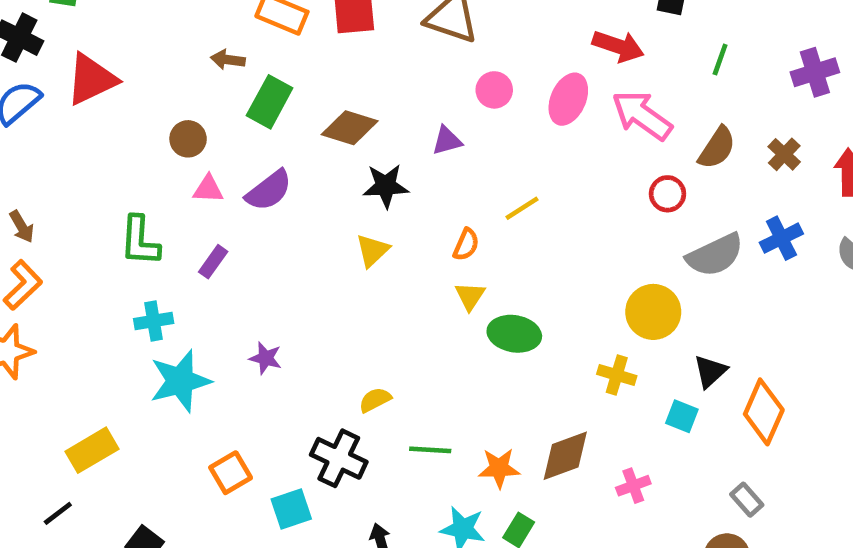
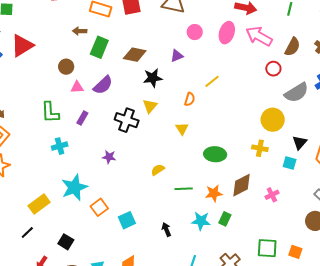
yellow triangle: (470, 296) -> (182, 129), moved
green ellipse: (514, 334) -> (215, 154), moved
cyan star: (180, 381) -> (74, 187), moved
black cross: (339, 458) -> (127, 120), moved

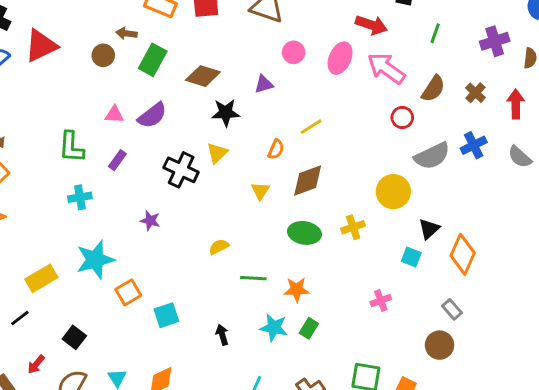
brown circle: (66, 67) -> (103, 55), moved
yellow cross: (260, 148) -> (353, 227), moved, turned -35
brown diamond: (241, 185) -> (308, 180), moved

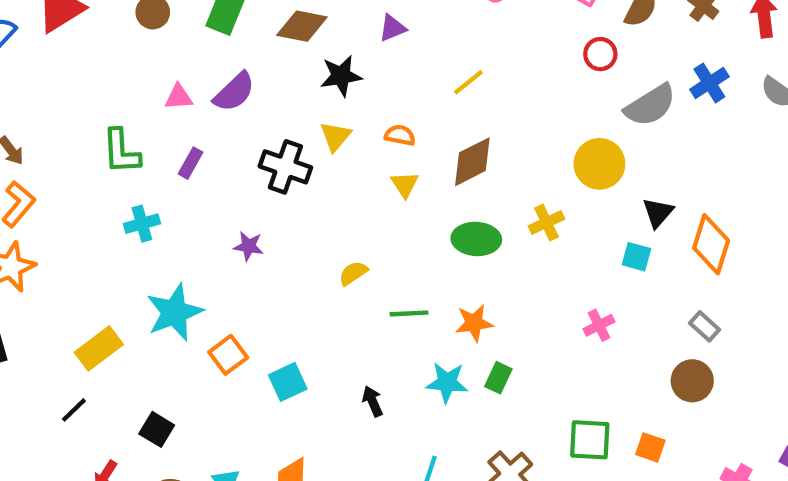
orange semicircle: (276, 149) -> (400, 135), moved, turned -96

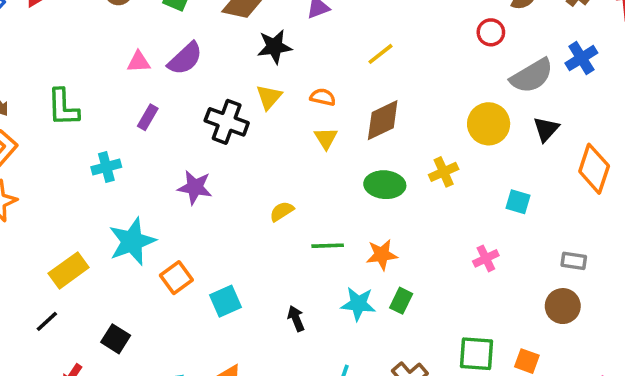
green L-shape: (121, 152) -> (63, 107), moved
black triangle: (658, 213) -> (546, 129), moved
orange diamond: (711, 244) -> (594, 169), moved
purple star: (249, 246) -> (195, 187), size x1.4
gray rectangle: (705, 326) -> (574, 261), turned -35

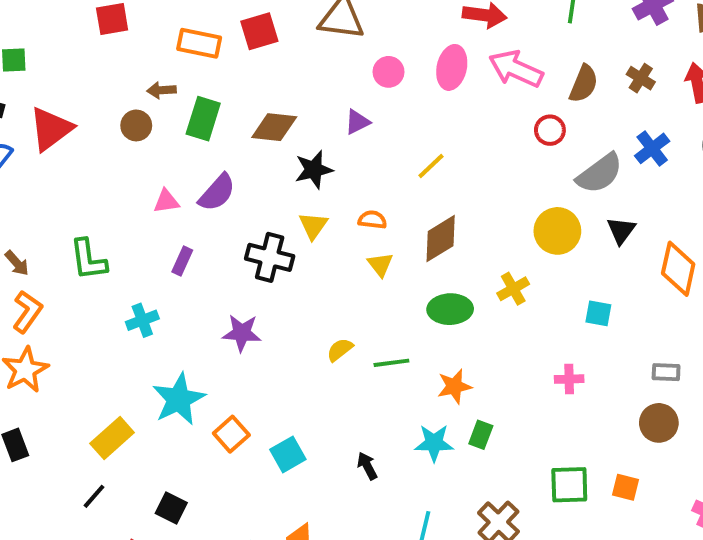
green line: (328, 246) -> (391, 363), moved
pink cross: (486, 258) -> (569, 379), turned 30

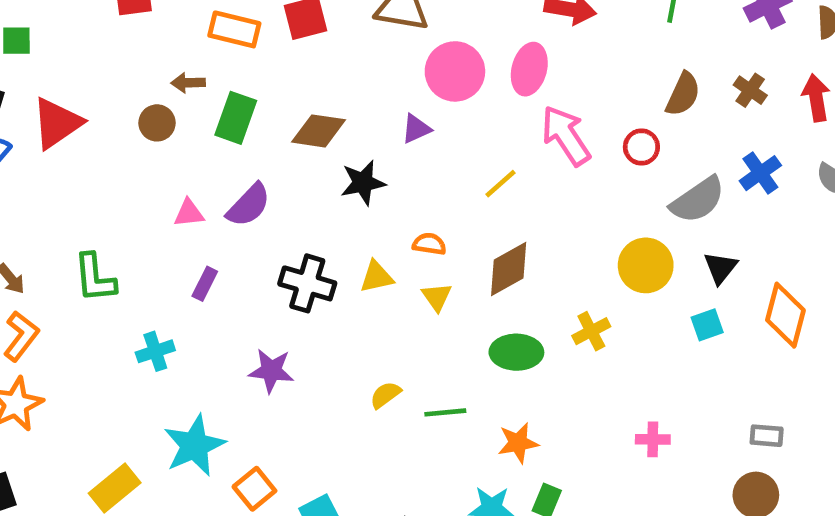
pink arrow: (516, 69) -> (566, 136), moved, turned 30
pink circle: (389, 72) -> (455, 71), size x1.6
yellow triangle: (313, 226) -> (377, 277), moved, turned 40
cyan square: (598, 313) -> (707, 325), moved, turned -32

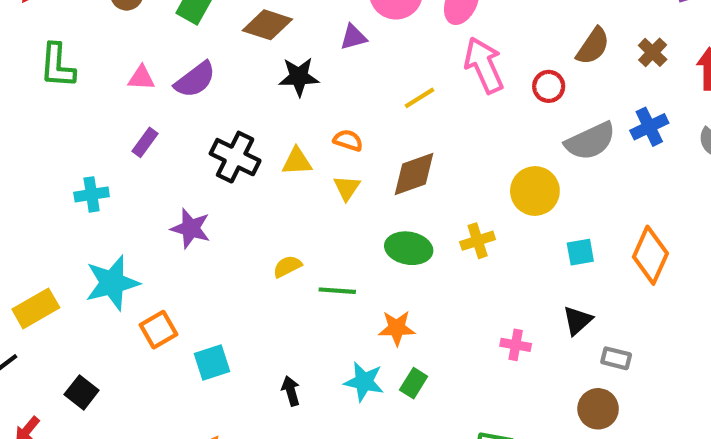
black triangle: (720, 268) -> (577, 320), moved
green L-shape: (95, 278) -> (57, 66), moved

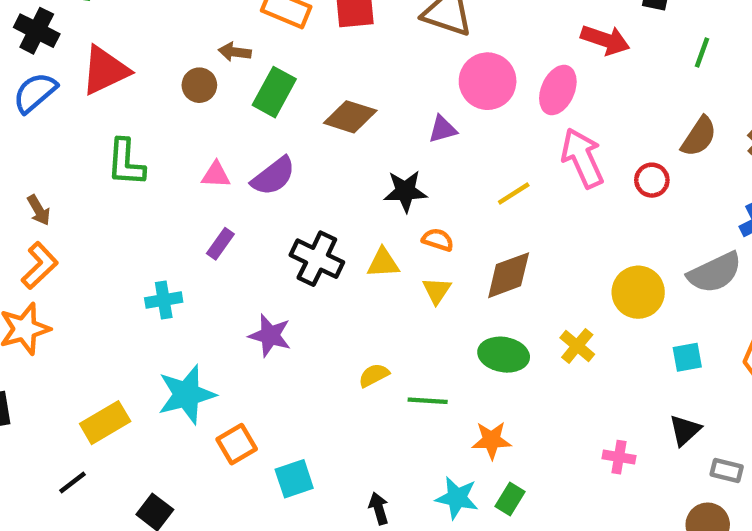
black star: (299, 77) -> (405, 191), moved
gray semicircle: (590, 141) -> (715, 273), moved
yellow cross: (478, 241) -> (577, 346), turned -32

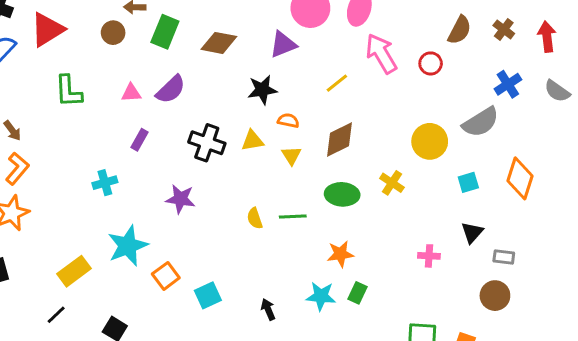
purple triangle: (442, 129) -> (283, 44), size x1.4
yellow semicircle: (374, 375) -> (255, 218), turned -75
green line: (428, 401) -> (293, 217), moved

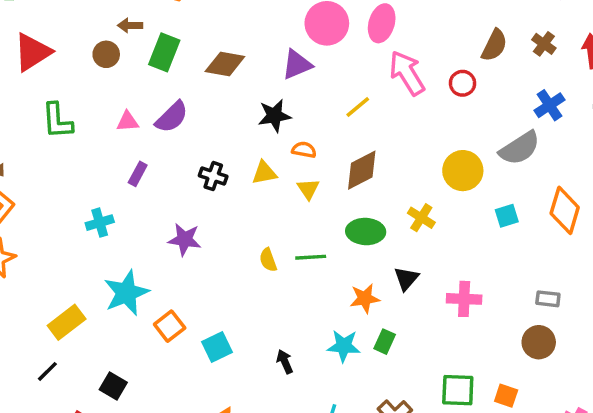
black cross: (207, 143) -> (213, 176), size x0.7
black triangle: (472, 233) -> (406, 279), moved
pink cross: (429, 256) -> (464, 299), size x1.4

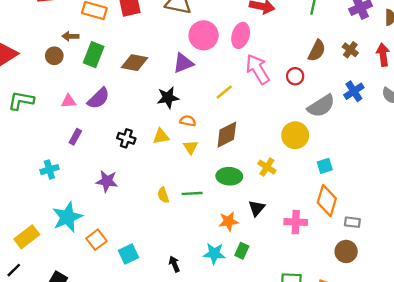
green L-shape: (57, 121) -> (21, 101), turned 104
gray semicircle: (520, 148) -> (321, 106), moved
orange diamond: (565, 210) -> (327, 201), moved

